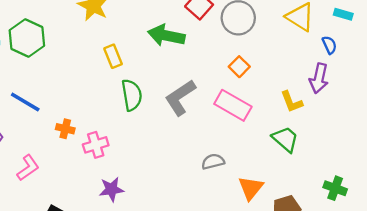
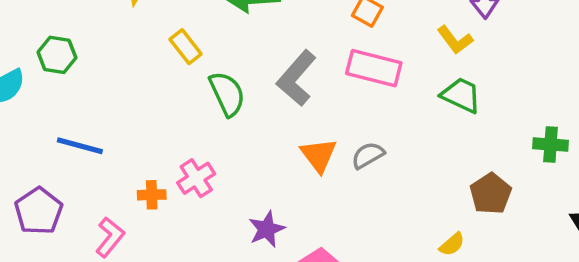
green hexagon: (27, 38) -> (57, 55), size x0.7
orange cross: (65, 129) -> (152, 195), moved
orange triangle: (251, 188) -> (319, 155), moved
purple star: (111, 189) -> (267, 229), moved

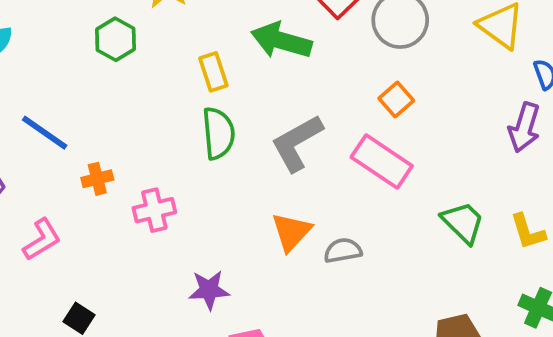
yellow L-shape: (455, 40) -> (528, 232), moved
yellow rectangle: (186, 47) -> (213, 72), moved
green hexagon: (57, 55) -> (115, 39), moved
orange cross: (152, 195) -> (97, 179), moved, turned -32

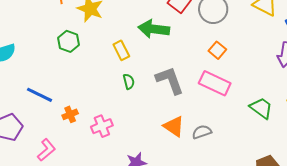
green semicircle: (218, 133) -> (129, 82), size x0.6
gray L-shape: (297, 143) -> (170, 80), turned 108
orange triangle: (291, 232) -> (174, 126), turned -30

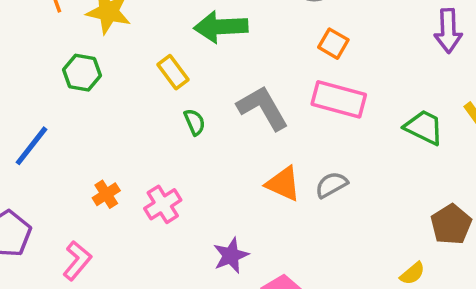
blue line: (39, 95) -> (32, 146), moved, turned -68

